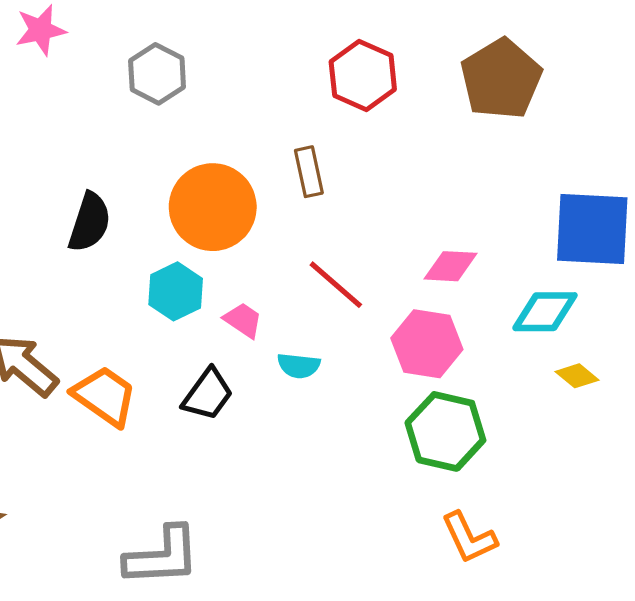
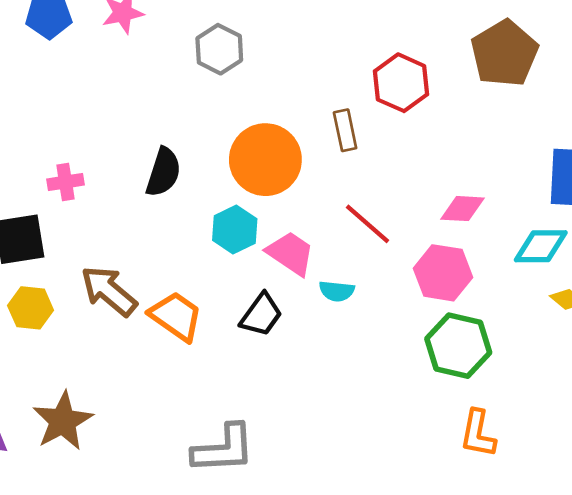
red hexagon: (363, 76) -> (401, 83), moved
pink trapezoid: (243, 320) -> (291, 253), size x1.5
orange L-shape: (469, 538) -> (478, 434), turned 36

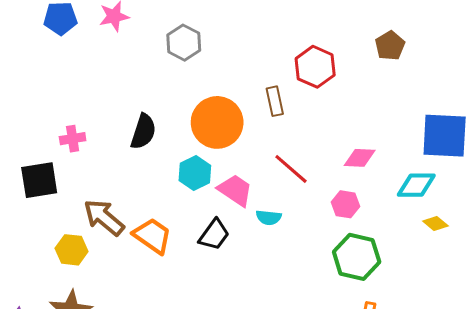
brown pentagon: (504, 53) -> (390, 46), size x0.6
pink hexagon: (443, 273) -> (345, 204), size x0.7
yellow hexagon: (31, 308) -> (72, 250), moved

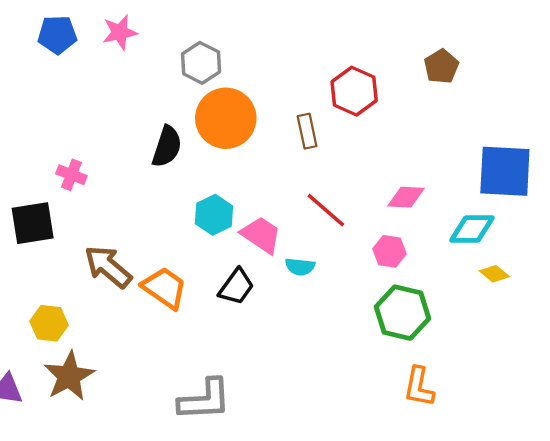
orange circle: (217, 122) -> (226, 118), moved
black semicircle: (143, 132) -> (167, 147), moved
pink cross: (73, 139) -> (71, 175), turned 30
yellow hexagon: (72, 250) -> (49, 323), moved

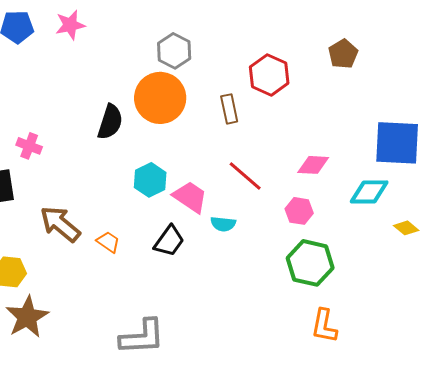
gray hexagon: (201, 63) -> (174, 51), moved
yellow diamond: (494, 274) -> (406, 228), moved
orange trapezoid: (165, 288) -> (108, 242), size x0.6

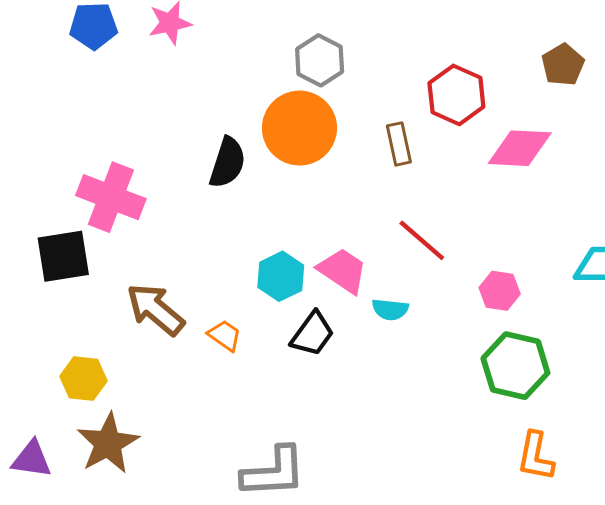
pink cross: (29, 146) -> (111, 197), size x1.8
pink diamond: (313, 165) -> (520, 148), moved, size x1.4
cyan hexagon: (150, 180) -> (281, 276), moved

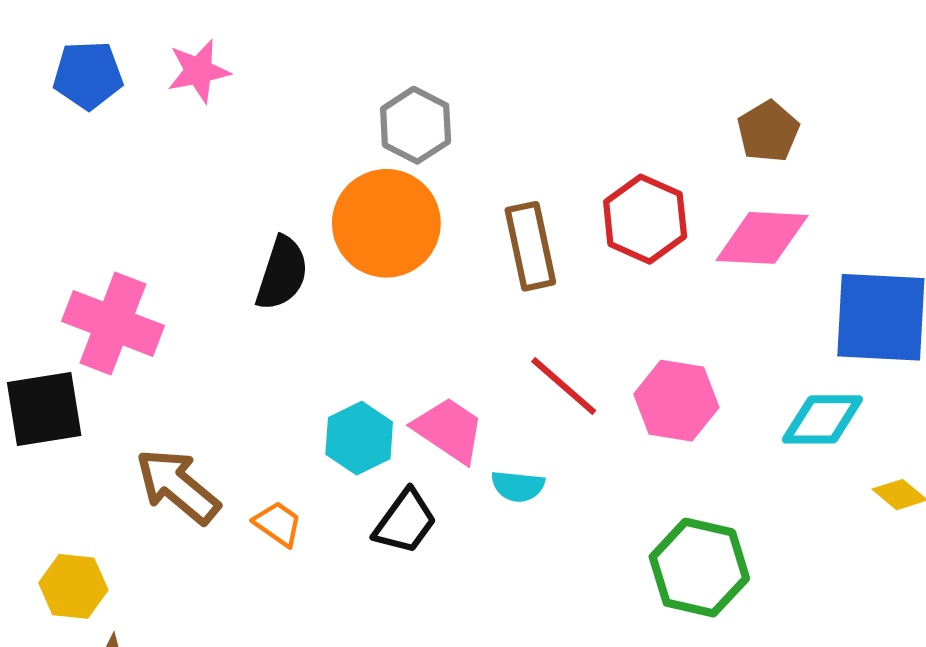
red hexagon: (456, 95) -> (645, 219), moved
brown rectangle: (399, 144) -> (530, 246), size x1.4
pink diamond: (520, 148) -> (762, 238), moved
pink hexagon: (500, 291) -> (676, 401), moved, size x1.4

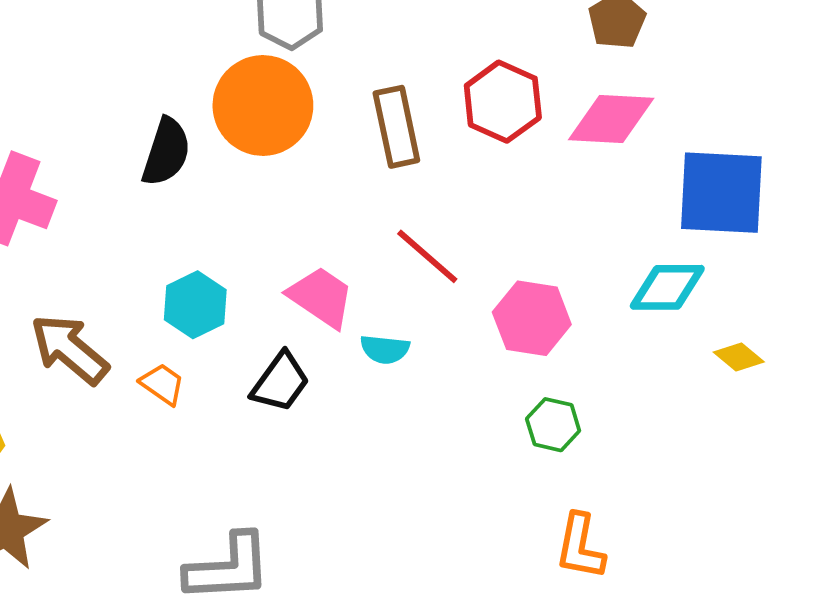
pink hexagon: (676, 401) -> (532, 318), moved
cyan hexagon: (359, 438) -> (195, 305), moved
green hexagon: (699, 568) -> (553, 425), size x0.6

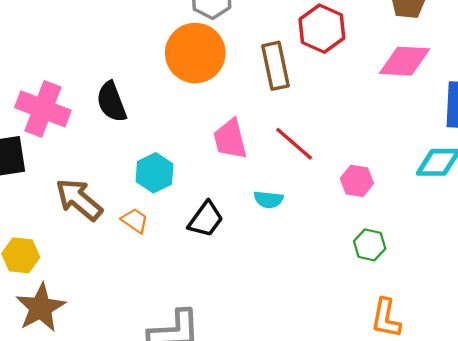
red hexagon: (503, 102) -> (322, 29), moved
black semicircle: (166, 152) -> (111, 102), moved, turned 141
pink trapezoid: (321, 297) -> (230, 139), moved, turned -138
pink hexagon: (532, 318) -> (357, 181), size x0.7

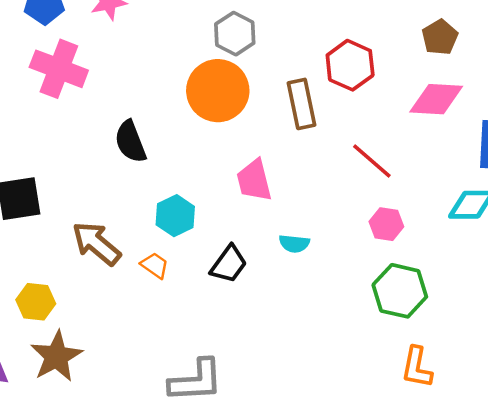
pink cross: (43, 109) -> (59, 69), moved
red line: (294, 144) -> (372, 161), moved
green hexagon: (370, 245) -> (400, 291), size x1.6

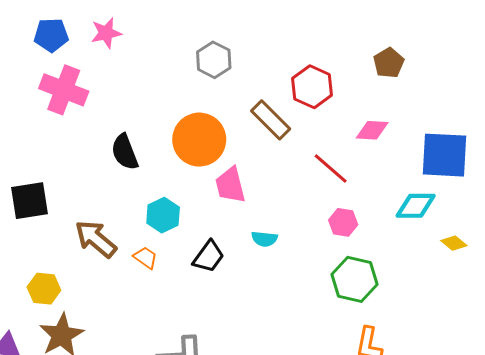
orange circle: (218, 91) -> (199, 140), moved
pink diamond: (436, 99) -> (372, 130), moved, size x0.7
brown rectangle: (302, 104) -> (271, 120), turned -33

